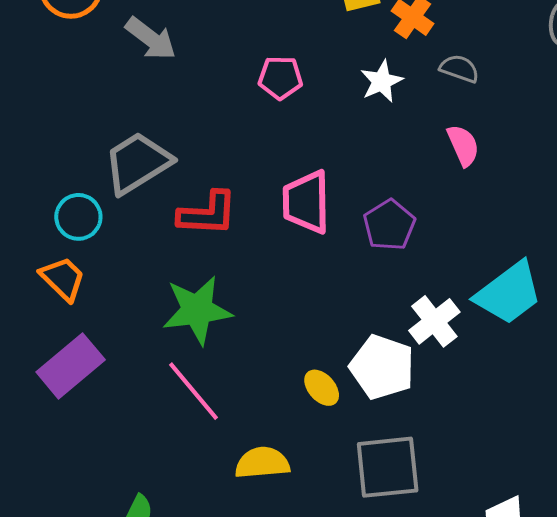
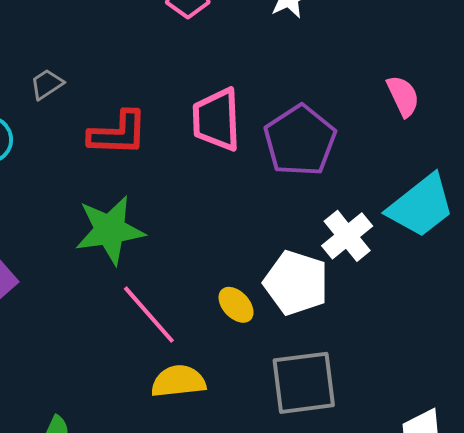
pink semicircle: (463, 145) -> (403, 96), moved
gray trapezoid: (137, 163) -> (47, 84), size x0.5
purple pentagon: (389, 225) -> (300, 141), size x1.4
pink line: (194, 391) -> (149, 315), moved

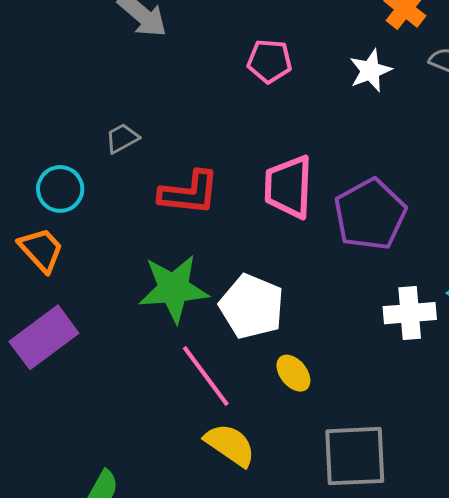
white cross: (347, 236) -> (410, 313), turned 30
white pentagon: (296, 283) -> (252, 306), moved
yellow semicircle: (178, 381) -> (230, 445), turned 36

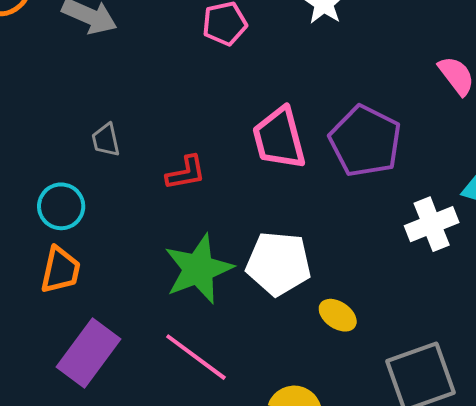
gray trapezoid: (122, 138) -> (106, 140), turned -57
red L-shape: (189, 193) -> (186, 173), size x0.7
orange trapezoid: (41, 250) -> (60, 270), turned 72
pink line: (206, 376) -> (196, 357), moved

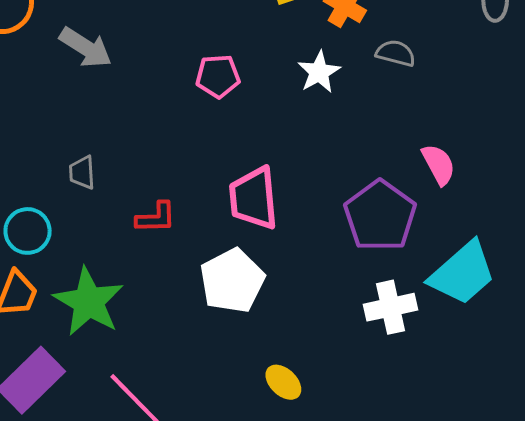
purple pentagon: (365, 141) -> (380, 216), moved
white pentagon: (278, 263) -> (232, 281), moved, turned 30
green star: (198, 269) -> (89, 302), moved, turned -30

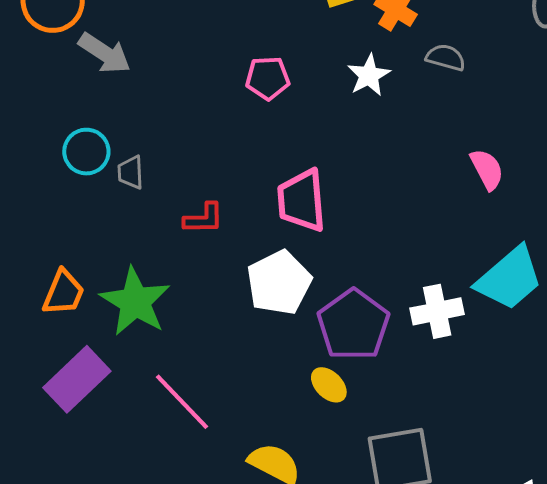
gray arrow: (86, 48) -> (105, 53), moved
purple pentagon: (380, 216) -> (353, 325), moved
cyan circle: (28, 231) -> (86, 152), moved

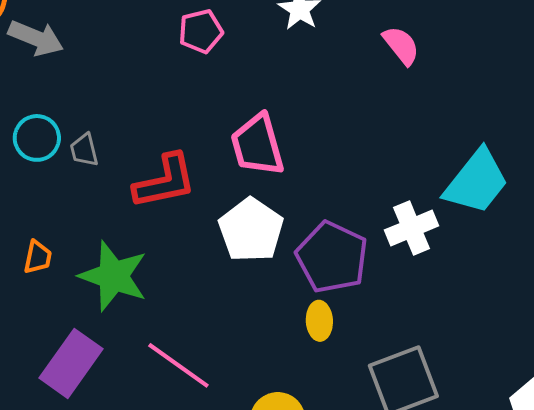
pink semicircle: (487, 169) -> (401, 45), moved
red L-shape: (204, 218) -> (165, 181), size x1.6
orange trapezoid: (63, 293) -> (38, 257), moved, size x0.7
yellow ellipse: (329, 385) -> (319, 321), turned 54

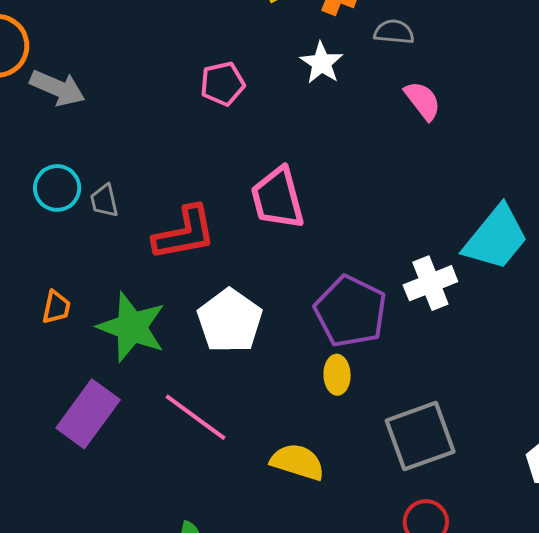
white pentagon: (251, 230) -> (230, 321), moved

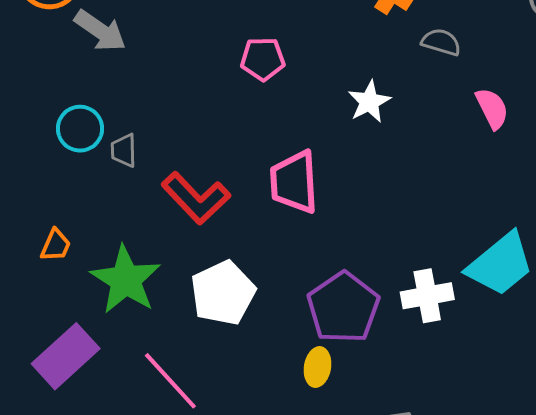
white star: (322, 63) -> (369, 102), moved
pink semicircle: (423, 101) -> (492, 108), moved
red L-shape: (184, 233) -> (196, 198), turned 46

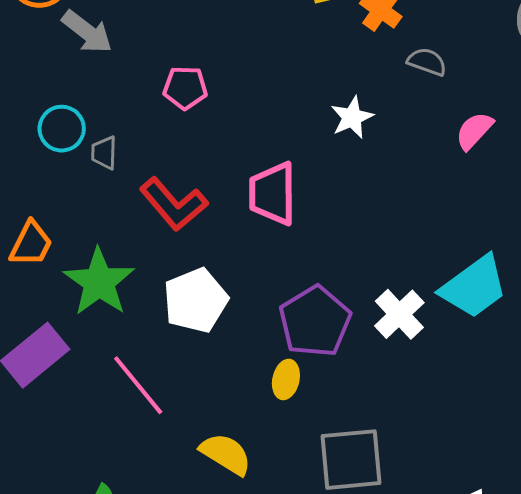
pink pentagon: (263, 59) -> (185, 88), moved
pink semicircle: (492, 108) -> (474, 131), turned -114
orange trapezoid: (56, 245) -> (31, 244), size x1.4
white cross: (427, 296) -> (399, 314), turned -36

